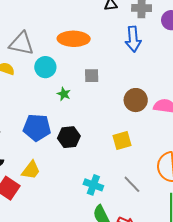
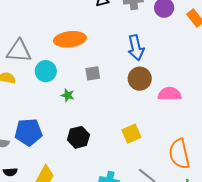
blue arrow: (133, 39) -> (136, 48), moved
brown circle: (136, 100) -> (140, 79), moved
blue pentagon: (37, 128) -> (28, 132), moved

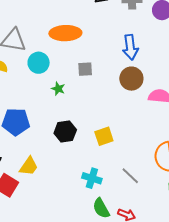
yellow square: (131, 134) -> (104, 136), moved

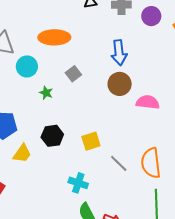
gray square: (85, 69) -> (73, 74), turned -35
yellow trapezoid: (29, 166) -> (22, 154), moved
gray line: (130, 176) -> (119, 163), moved

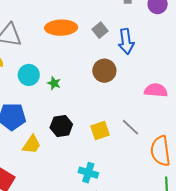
cyan circle: (27, 66) -> (29, 75), moved
gray square: (73, 74) -> (100, 30), moved
brown circle: (120, 84) -> (104, 71), moved
gray line: (119, 163) -> (131, 127), moved

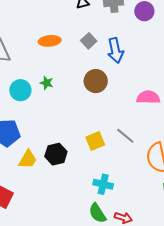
orange ellipse: (61, 28) -> (50, 41), size x0.7
green star: (54, 83) -> (47, 83), moved
black hexagon: (61, 126) -> (56, 154), moved
cyan cross: (88, 173) -> (103, 184), moved

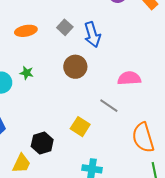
gray line: (125, 136) -> (109, 106), moved
yellow square: (95, 141) -> (80, 127), turned -30
yellow trapezoid: (28, 159) -> (21, 163), moved

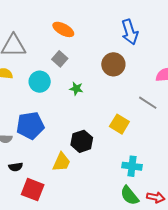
gray square: (65, 27) -> (60, 59), moved
orange ellipse: (26, 31) -> (63, 29), turned 40
green star: (27, 73) -> (76, 89), moved

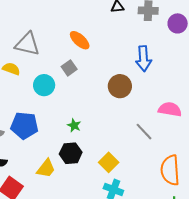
green star: (76, 89) -> (74, 125), moved
yellow square: (119, 124) -> (109, 162), moved

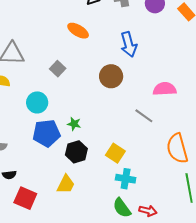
orange ellipse: (80, 40) -> (78, 31), moved
cyan circle: (44, 85) -> (37, 102), moved
blue pentagon: (24, 126) -> (46, 133), moved
yellow trapezoid: (46, 168) -> (66, 184), moved

